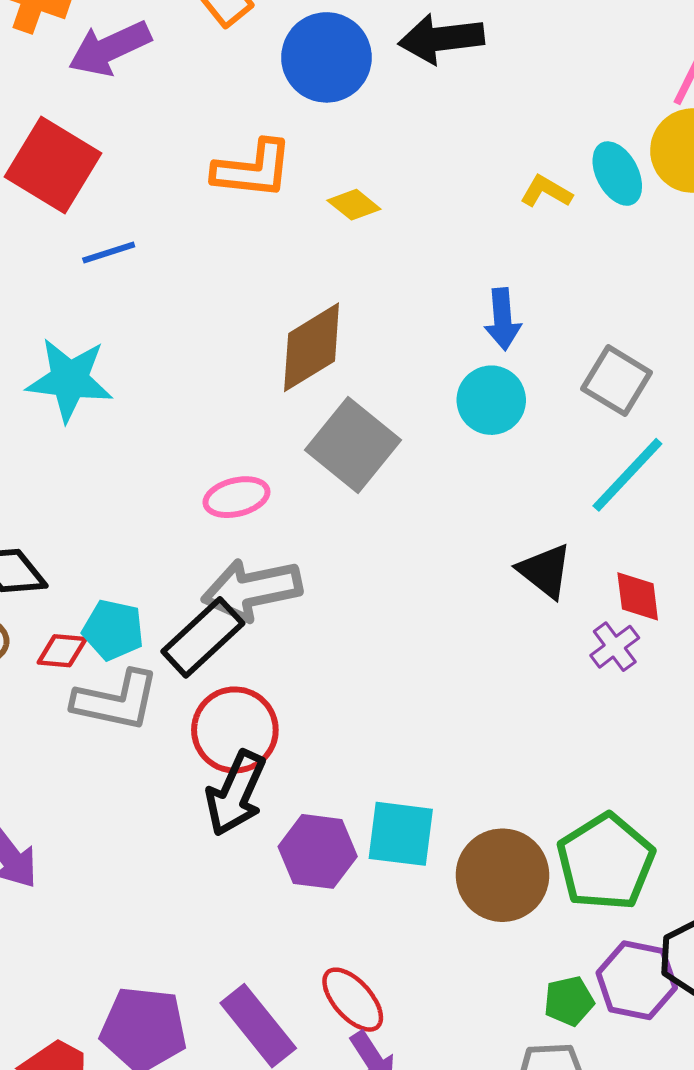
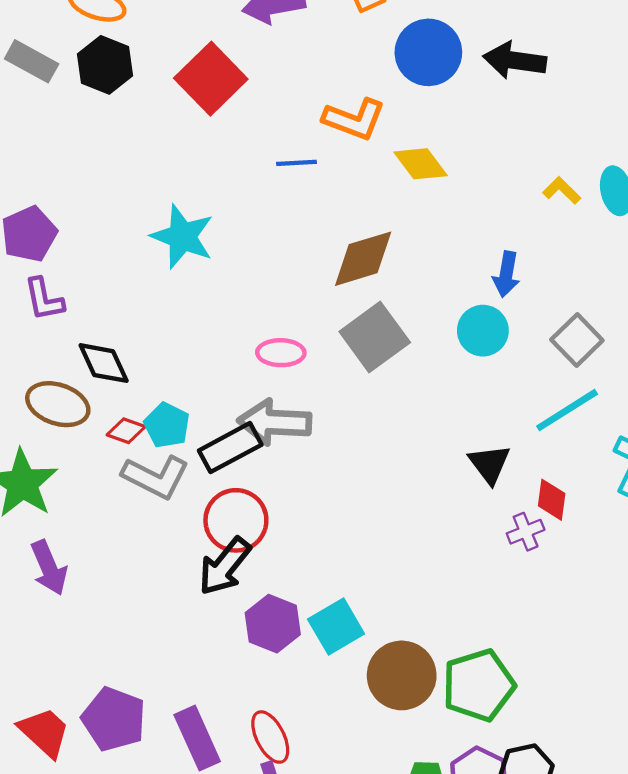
yellow diamond: (354, 205) -> (421, 164), size x1.4
blue line: (109, 252) -> (297, 163), moved
cyan square: (401, 834) -> (336, 626), turned 38

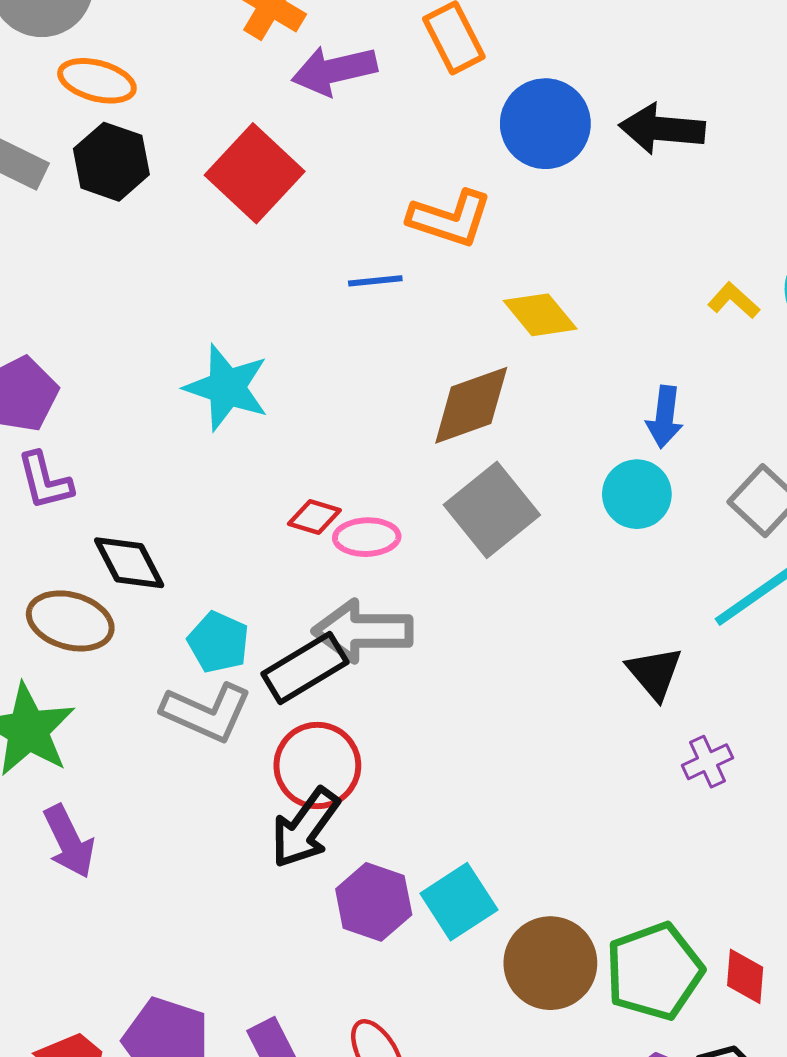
yellow diamond: (421, 164) -> (540, 315), moved
red diamond: (126, 431) -> (314, 517), moved
red diamond: (552, 500) -> (745, 976), moved

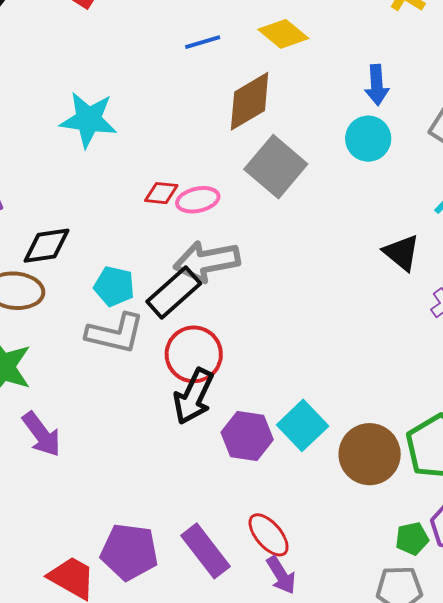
blue line: (375, 281) -> (203, 42), moved
black diamond: (129, 563) -> (46, 246), turned -60

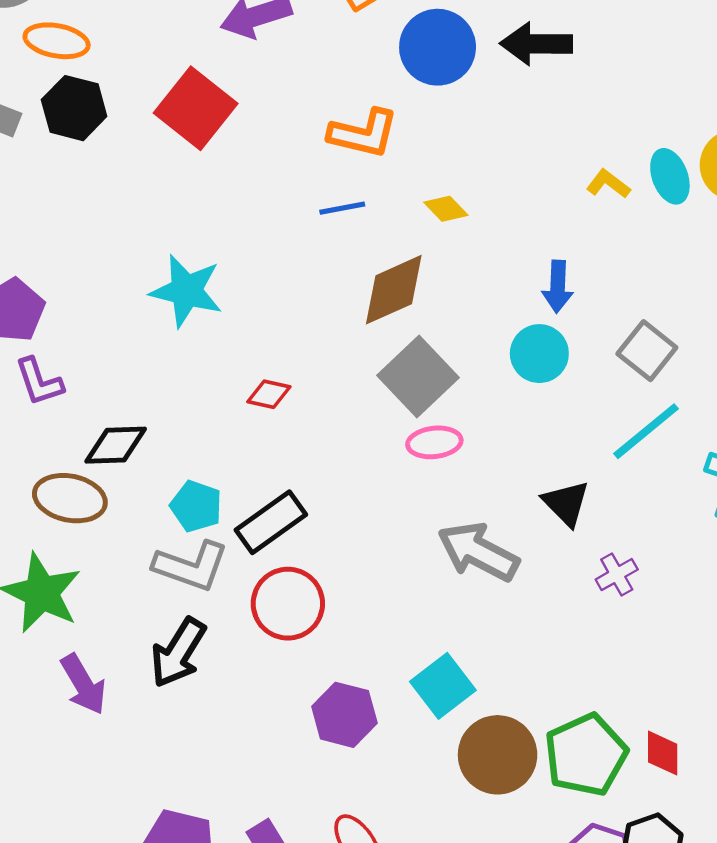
yellow diamond: (283, 34) -> (446, 209), size x0.7
pink ellipse: (198, 200) -> (434, 442), moved
gray arrow: (207, 261) -> (478, 552), moved, turned 32
black arrow: (193, 396) -> (178, 653), moved
cyan square: (303, 425) -> (443, 686), moved

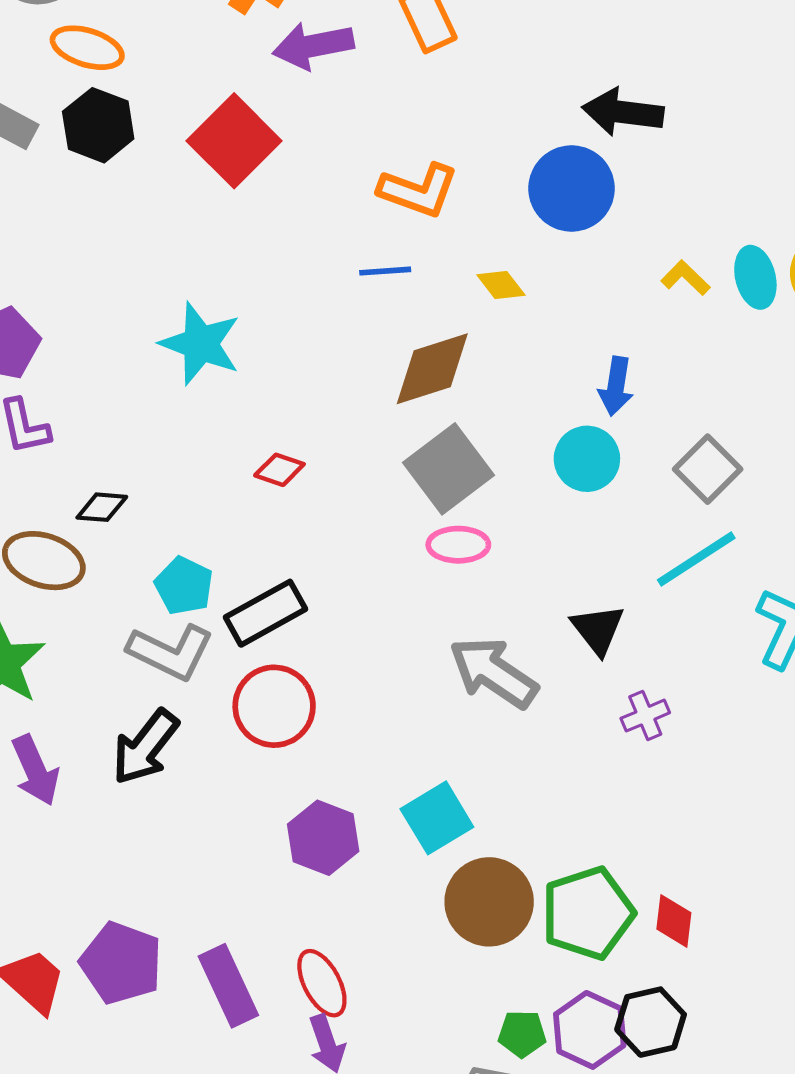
blue circle: (438, 47) -> (572, 188), moved
black diamond: (116, 445) -> (102, 507), size x0.7

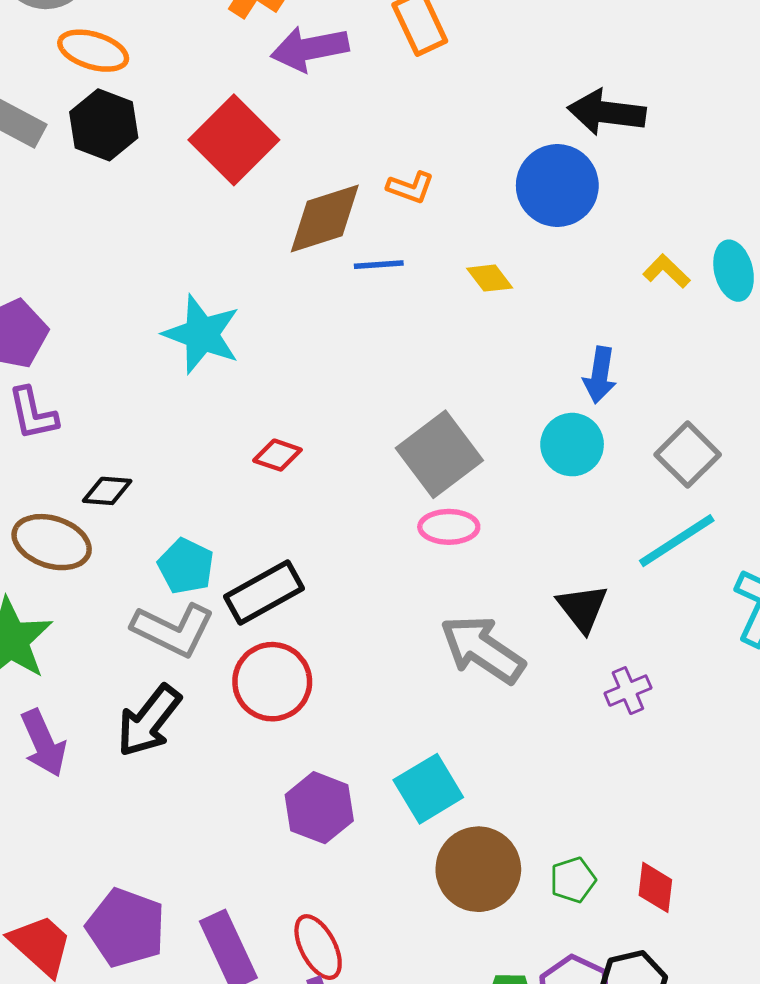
orange L-shape: (418, 190) -> (411, 187), size x0.6
brown diamond: (432, 369) -> (325, 218), moved
green pentagon: (588, 913) -> (573, 880), size x0.5

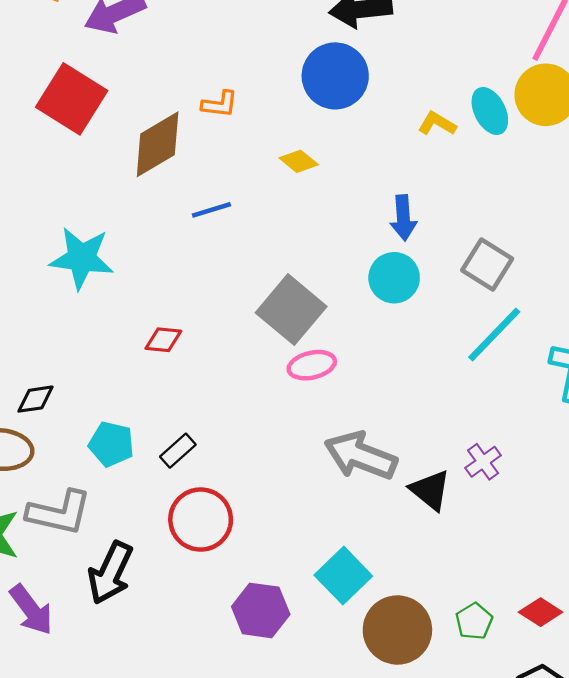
blue line: (379, 265) -> (211, 210), moved
black rectangle: (264, 592) -> (178, 451), size x0.6
black triangle: (582, 608) -> (430, 490), moved
gray L-shape: (173, 630) -> (59, 513), moved
red diamond: (655, 887) -> (541, 612), turned -51

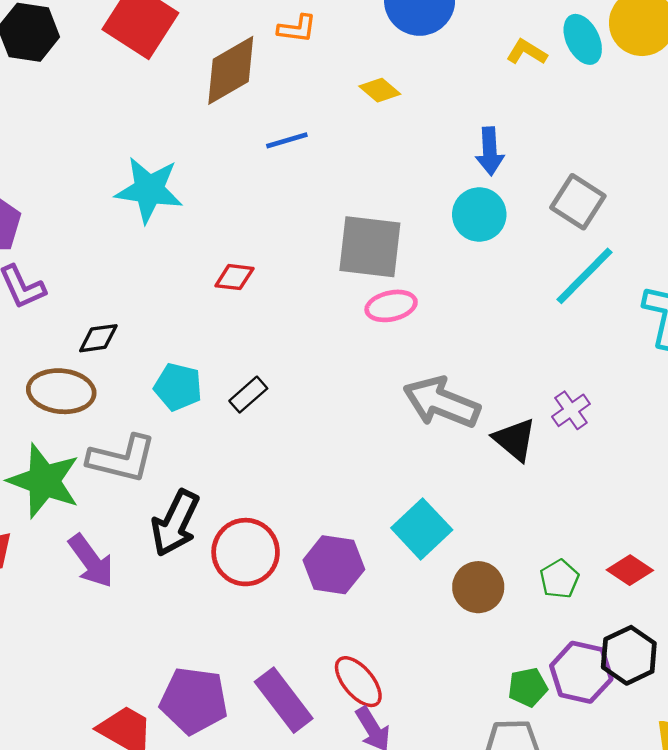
gray square: (291, 310) -> (370, 247), turned -34
red circle: (201, 520) -> (246, 552), moved
brown circle: (397, 630) -> (478, 587), size x0.7

